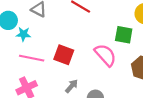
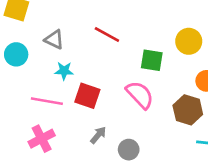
cyan star: (23, 34) -> (64, 71), moved
green square: (124, 35) -> (152, 60), moved

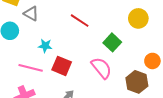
gray triangle: (54, 40) -> (31, 14), moved
yellow circle: (189, 41) -> (138, 18), moved
green square: (152, 60) -> (112, 42), turned 30

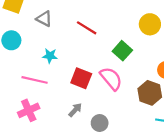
gray triangle: (31, 14) -> (44, 19), moved
red square: (62, 66) -> (81, 78), moved

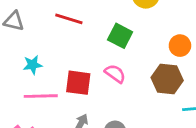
pink semicircle: (111, 79) -> (115, 74), size x0.7
pink line: (35, 80) -> (41, 96), moved

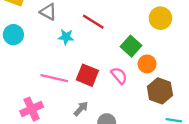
orange circle: (180, 46) -> (147, 64), moved
cyan star: (33, 65) -> (66, 37), moved

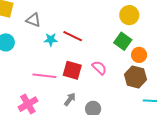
red line: (93, 22) -> (73, 36), moved
green square: (131, 46) -> (123, 41), moved
orange circle: (147, 64) -> (139, 55), moved

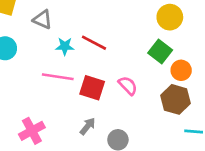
pink line: (44, 76) -> (58, 77), moved

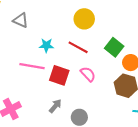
yellow circle: (170, 17) -> (84, 19), moved
red line: (94, 43) -> (78, 47), moved
cyan star: (65, 46) -> (46, 45), moved

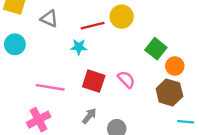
red line: (78, 47) -> (93, 26), moved, turned -42
pink line: (32, 66) -> (50, 87), moved

